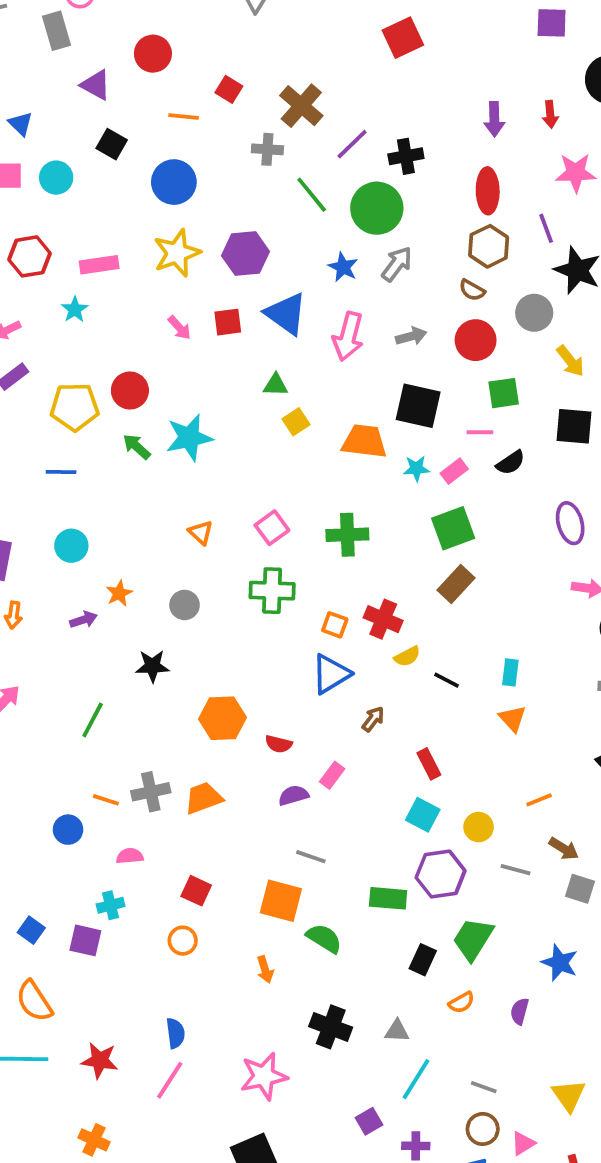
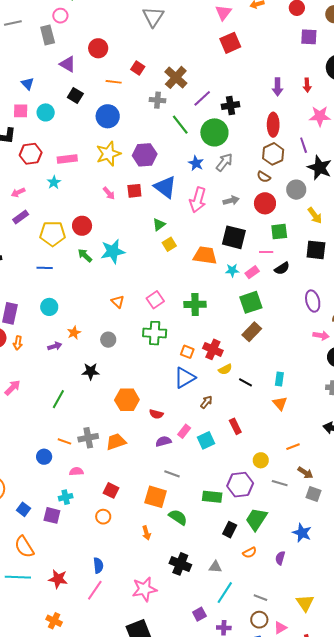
green triangle: (276, 385) -> (159, 225), turned -40
cyan square: (423, 815) -> (206, 440), moved, turned 36

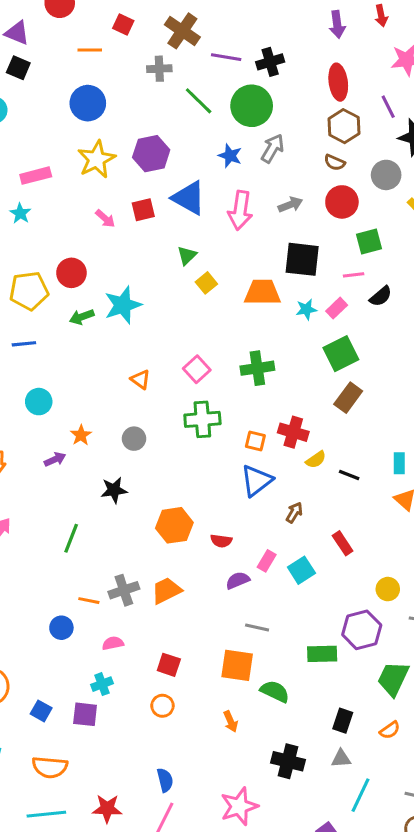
black square: (75, 96) -> (18, 68), moved
purple line: (202, 98) -> (226, 57), turned 60
green arrow: (85, 255) -> (82, 317), turned -56
black rectangle: (230, 530) -> (343, 721), moved
orange semicircle: (24, 547) -> (50, 767), turned -45

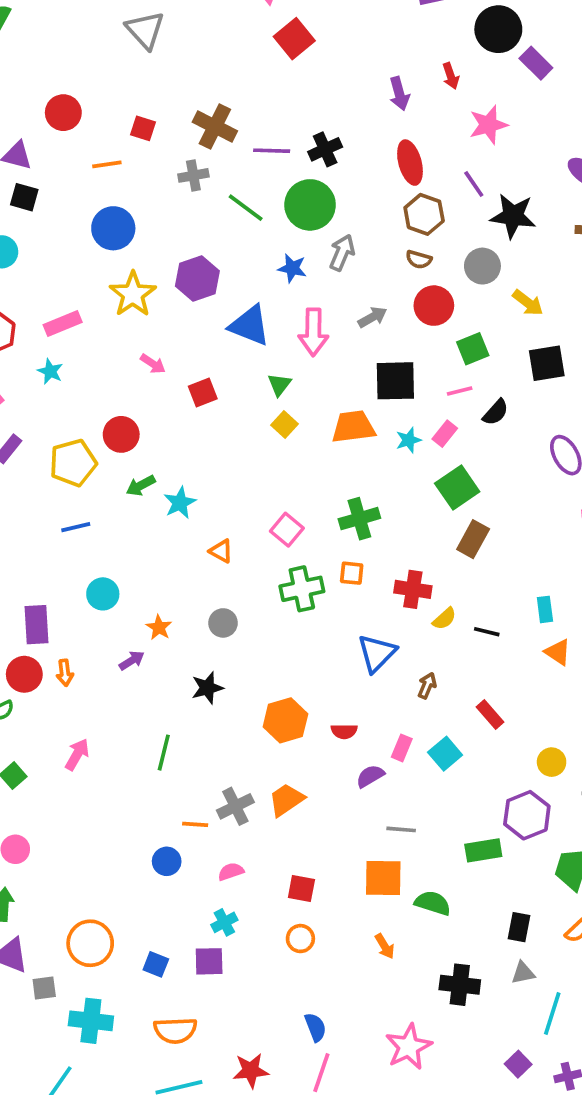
red square: (143, 210) -> (203, 393), moved
green triangle: (187, 255) -> (279, 385), moved
cyan star: (123, 305) -> (180, 503), moved, size x0.7
orange square: (255, 441) -> (352, 573), moved

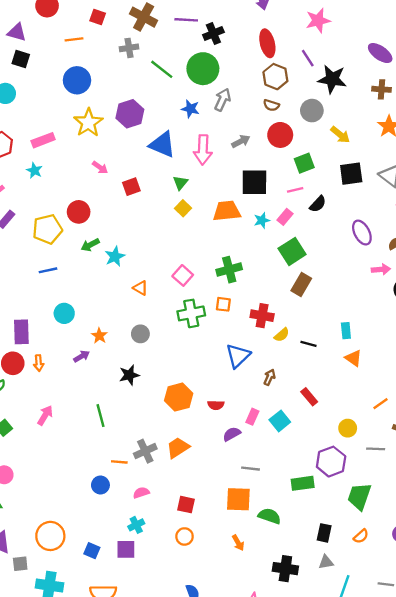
purple line: (272, 151) -> (186, 20), moved
green line: (164, 753) -> (100, 416), turned -30

